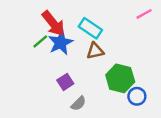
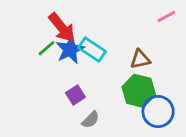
cyan rectangle: (90, 28) -> (92, 50), moved
brown triangle: (95, 51) -> (140, 59), moved
blue circle: (137, 96) -> (158, 112), size x1.5

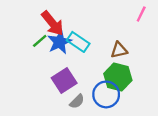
pink line: (166, 17) -> (141, 14), turned -35
purple square: (75, 95) -> (64, 80), size x1.5
blue circle: (158, 112) -> (106, 94), moved

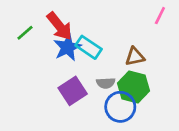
green line: (40, 41) -> (25, 33), moved
gray semicircle: (77, 101) -> (106, 83), moved, turned 42

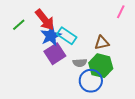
purple square: (73, 91) -> (55, 54), moved

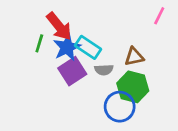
green line: (19, 25) -> (39, 43), moved, turned -32
gray semicircle: (80, 63) -> (104, 70), moved

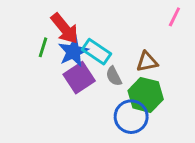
gray semicircle: (104, 70) -> (114, 76), turned 66

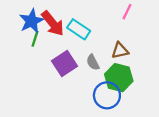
pink line: (174, 17) -> (127, 12), moved
blue star: (73, 52) -> (31, 21), moved
cyan rectangle: (96, 52) -> (79, 29), moved

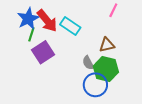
gray semicircle: (93, 62) -> (88, 63), moved
purple square: (64, 64) -> (43, 52), moved

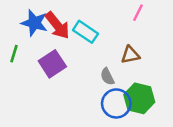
blue star: (28, 19) -> (34, 23), turned -30
green line: (31, 34) -> (14, 54), moved
green hexagon: (106, 69) -> (139, 98), moved

